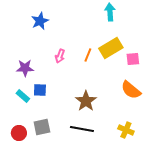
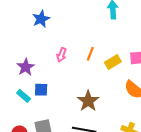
yellow rectangle: (111, 48) -> (113, 62), moved, size x0.7
purple star: (25, 68) -> (26, 67), turned -30

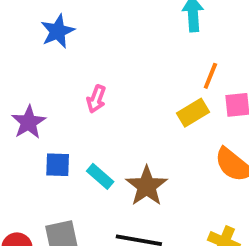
orange line: (90, 54) -> (210, 76), moved
cyan rectangle: (24, 96) -> (100, 176), moved

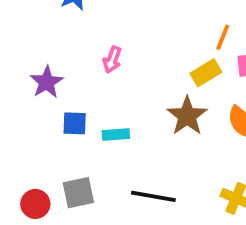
cyan rectangle: (100, 176) -> (116, 135), turned -45
brown star: (147, 186) -> (187, 116), moved

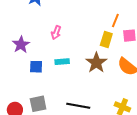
yellow rectangle: (206, 73) -> (106, 40), turned -42
cyan rectangle: (116, 135) -> (62, 62), moved

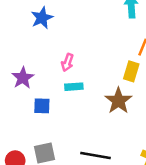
cyan rectangle: (62, 62) -> (74, 87), moved

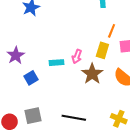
pink arrow: (67, 62) -> (77, 56), moved
blue square: (42, 106) -> (31, 78), turned -32

